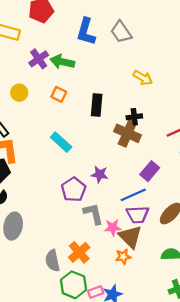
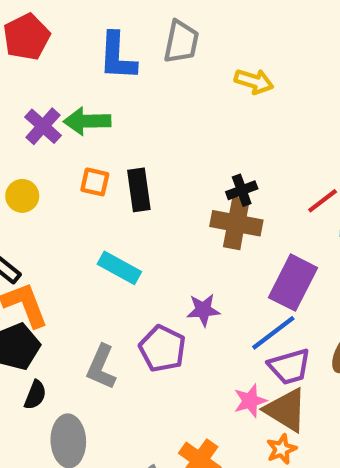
gray trapezoid: (121, 32) -> (181, 42), turned -120
yellow arrow: (143, 78) -> (254, 81), moved
black rectangle: (97, 105) -> (139, 190), moved
purple rectangle: (150, 171) -> (293, 283), size x1.4
gray L-shape: (93, 214) -> (101, 367), moved, turned -130

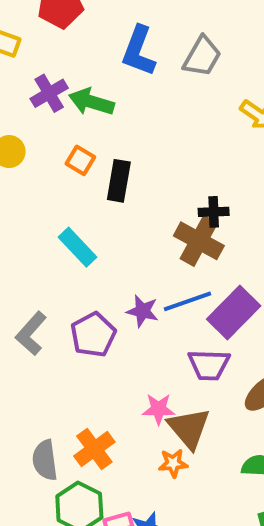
blue line: (273, 333) -> (188, 301), moved
purple trapezoid: (289, 367) -> (209, 365), moved

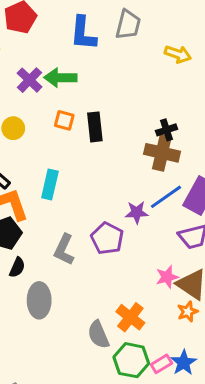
cyan rectangle: (77, 247) -> (50, 185), moved, turned 72

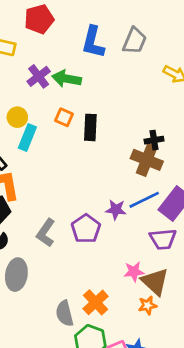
cyan rectangle: (50, 185) -> (27, 137), moved

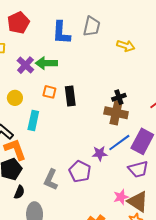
cyan rectangle: (27, 137) -> (33, 121), moved

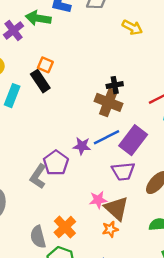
green arrow: (46, 63) -> (38, 18), moved
orange square: (49, 92) -> (45, 65), moved
black rectangle: (70, 96) -> (40, 81), moved, turned -36
gray L-shape: (51, 180) -> (38, 176), moved

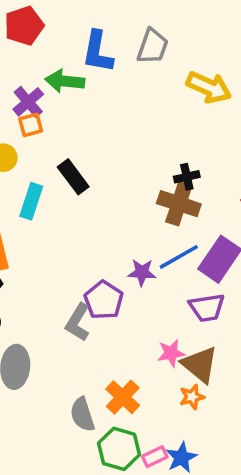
yellow arrow: (132, 27) -> (209, 87), size x1.4
orange square: (45, 65) -> (31, 125), moved, turned -35

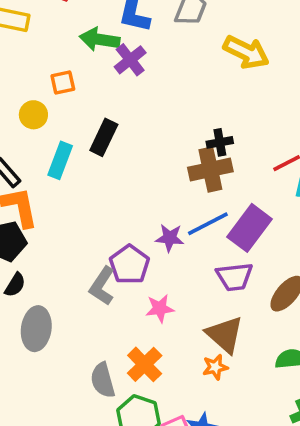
purple cross: (28, 102) -> (130, 60), moved
black rectangle: (73, 177) -> (104, 137), turned 60
brown cross: (179, 204) -> (210, 169), turned -33
pink star: (171, 353) -> (160, 308), moved

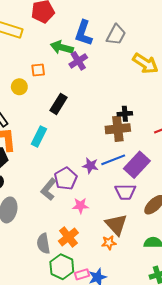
cyan rectangle: (60, 160) -> (39, 136), moved

